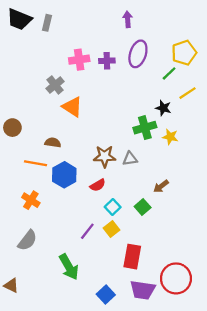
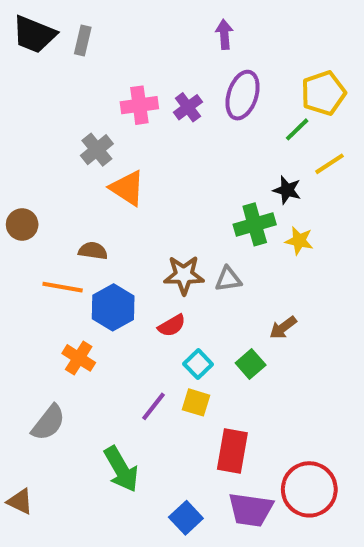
purple cross: (107, 61) -> (188, 107), turned -35
orange cross: (31, 200) -> (79, 358), moved
yellow square: (111, 229) -> (196, 402), turned -35

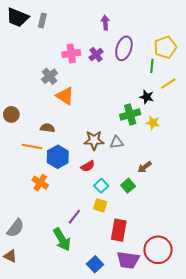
purple arrow: (224, 34) -> (105, 23), moved
green line: (297, 129) -> (152, 66), turned -40
purple line: (154, 406) -> (74, 217), moved
gray semicircle: (48, 423) -> (15, 228), moved

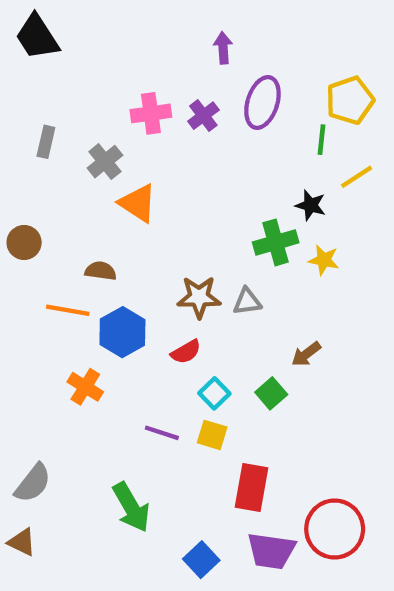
black trapezoid: (18, 17) -> (37, 37), turned 35
gray rectangle: (42, 20) -> (46, 142), moved
purple line: (74, 217) -> (162, 433), moved, turned 70

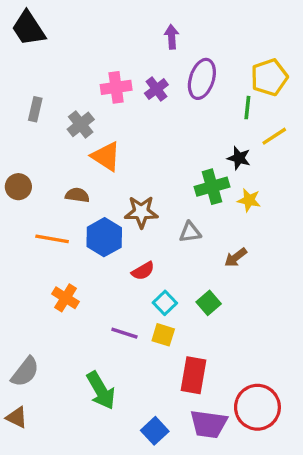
brown semicircle: (101, 271) -> (77, 195), moved
brown star: (199, 297) -> (141, 212), moved
blue hexagon: (122, 332) -> (104, 237), moved
brown arrow: (306, 354) -> (236, 257), moved

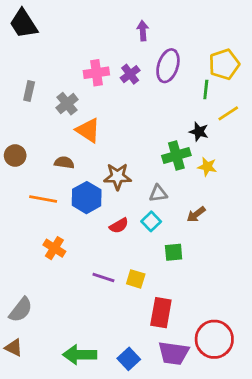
cyan square: (165, 303) -> (151, 221), moved
green square: (209, 303) -> (174, 252), turned 36
green arrow: (101, 390) -> (80, 355), moved, turned 120

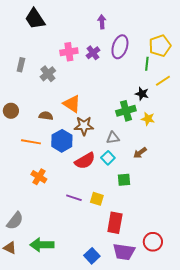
black trapezoid: (24, 24) -> (35, 19), moved
orange triangle: (88, 130) -> (72, 104), moved
red semicircle: (119, 226) -> (85, 161), size x1.5
red circle: (214, 339) -> (153, 242), size x0.7
green arrow: (80, 355) -> (42, 245), moved

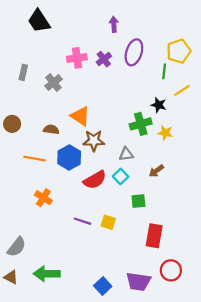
red rectangle: (115, 223) -> (154, 236), moved

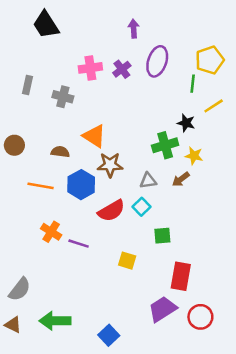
gray cross: (53, 83) -> (63, 97), turned -36
brown arrow: (156, 171) -> (181, 179), moved
purple line: (83, 221) -> (79, 244), moved
purple trapezoid: (138, 282) -> (162, 309), moved, turned 140
blue square: (103, 286) -> (109, 335), moved

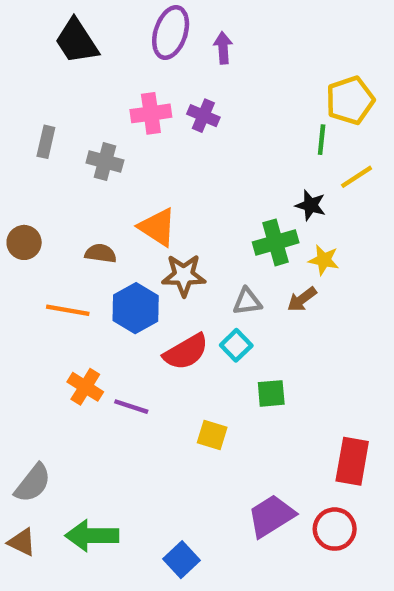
purple ellipse: (157, 61) -> (171, 32), moved
purple cross: (122, 69) -> (203, 116), turned -30
red rectangle: (181, 276) -> (352, 461), moved

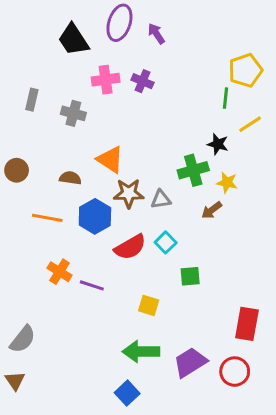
black trapezoid: (77, 41) -> (73, 40), moved
purple arrow: (223, 48) -> (156, 34), turned -30
gray triangle: (247, 302) -> (161, 199), moved
green arrow: (92, 536) -> (141, 352), moved
brown triangle: (22, 542) -> (15, 381), turned 30

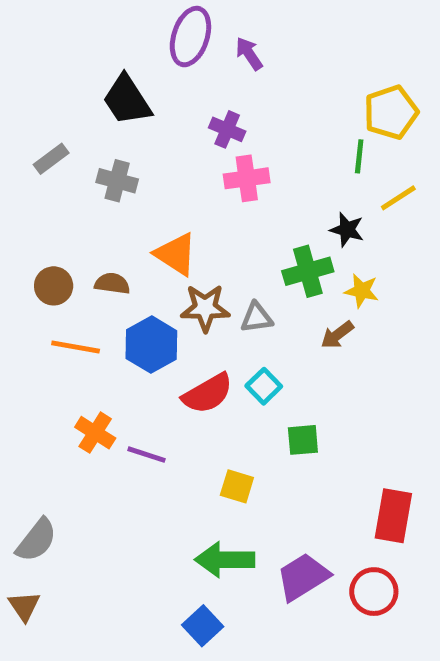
black trapezoid: (73, 40) -> (127, 100), moved
pink cross: (106, 80) -> (247, 178), moved
gray rectangle: (32, 100) -> (51, 159), turned 40
brown circle: (17, 170) -> (54, 286), moved

